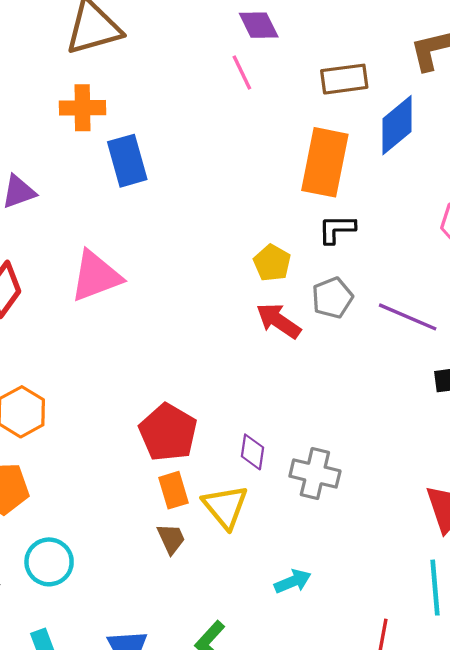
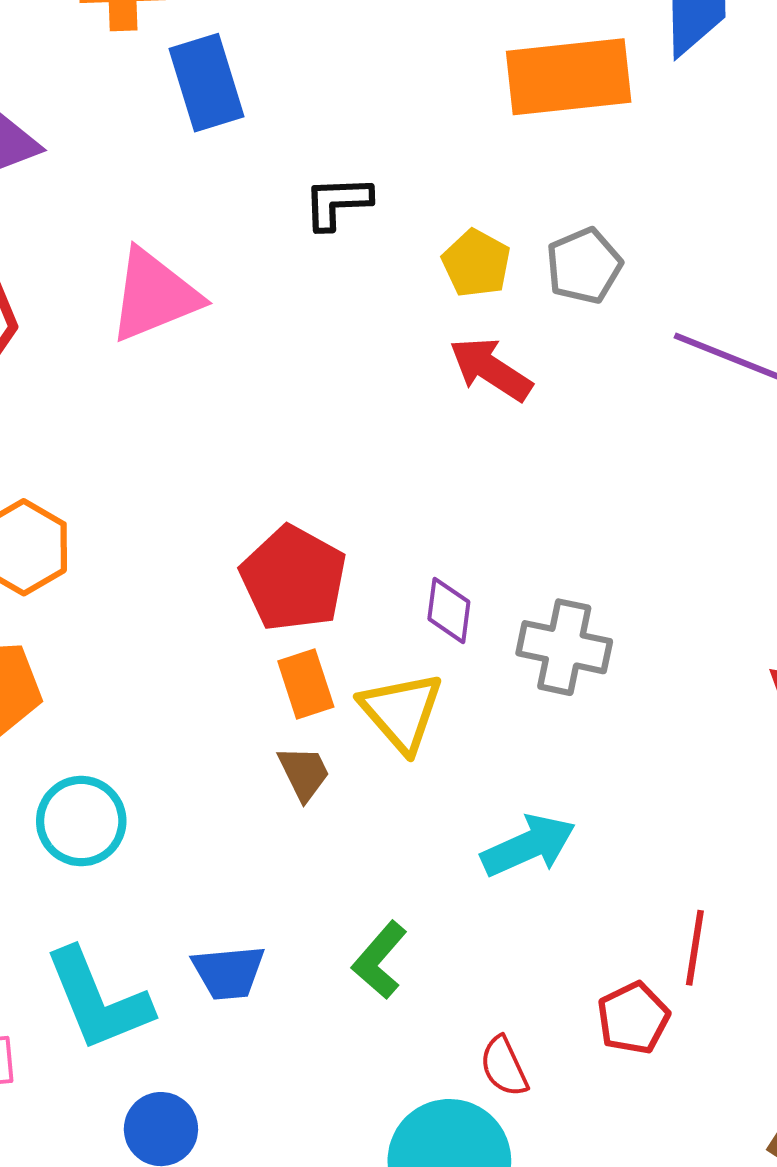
orange rectangle: (325, 162) -> (569, 77), turned 74
black L-shape: (337, 229) -> (337, 202), moved
gray pentagon: (332, 298) -> (584, 266), moved
cyan arrow: (293, 581) -> (528, 846), size x1.4

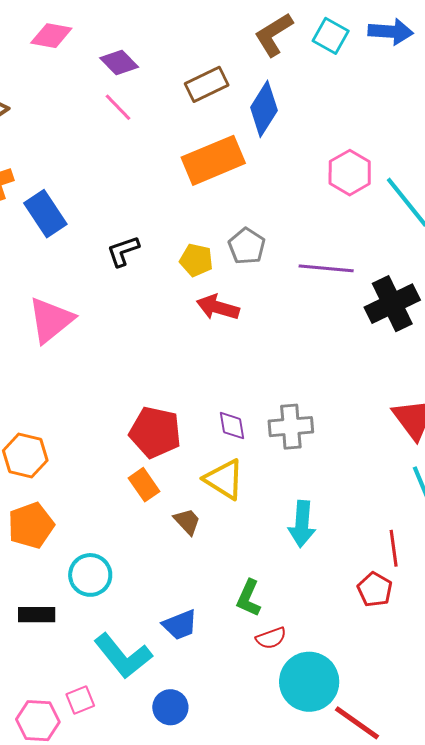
orange rectangle: (306, 684) -> (144, 485), moved
cyan arrow: (528, 846) -> (302, 524), turned 135
red semicircle: (504, 1067) -> (271, 638), moved, turned -68

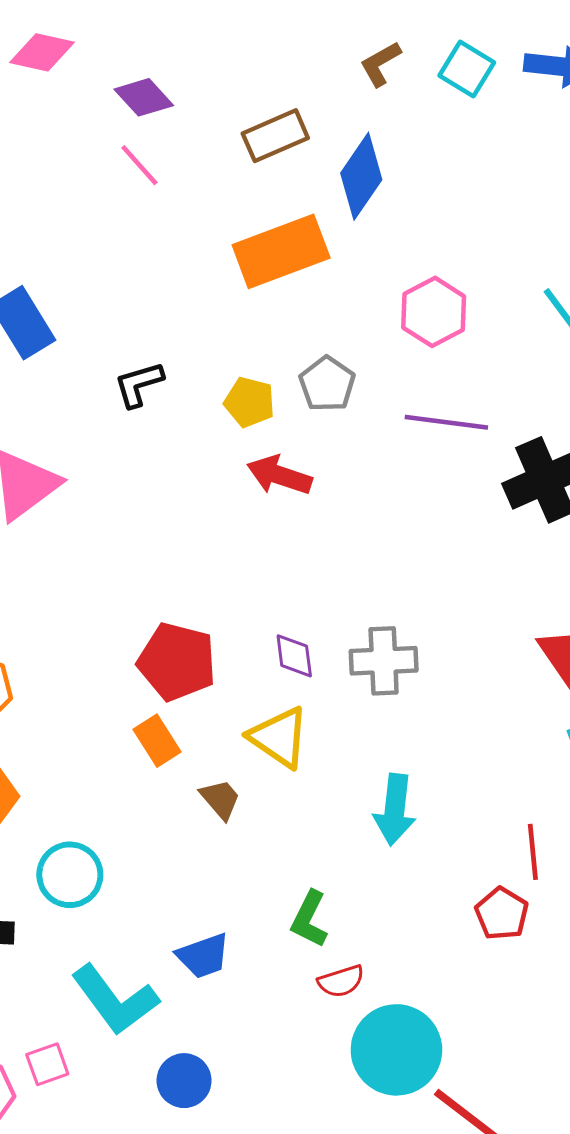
brown L-shape: (274, 35) -> (380, 64), size x0.7
pink hexagon: (350, 173) -> (434, 312), moved

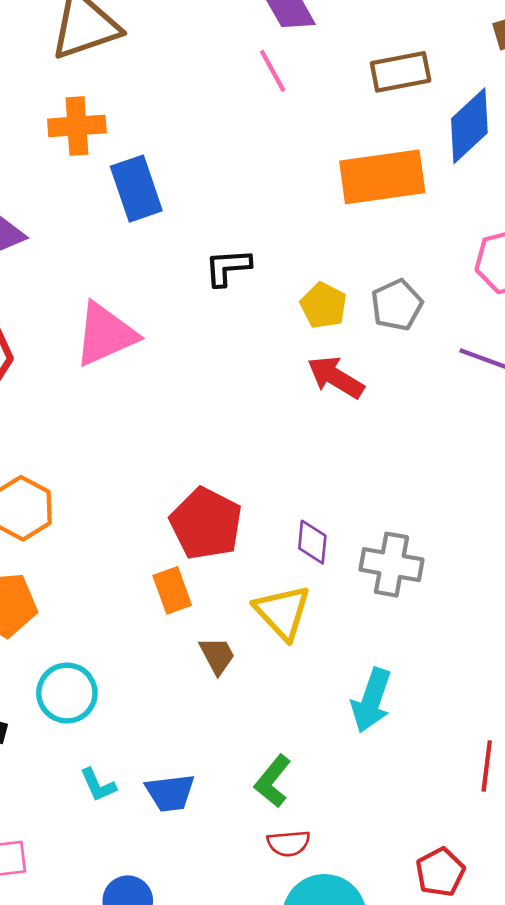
red pentagon: (502, 914) -> (440, 872), moved
cyan L-shape: (115, 1000) -> (98, 785), moved, size x0.5

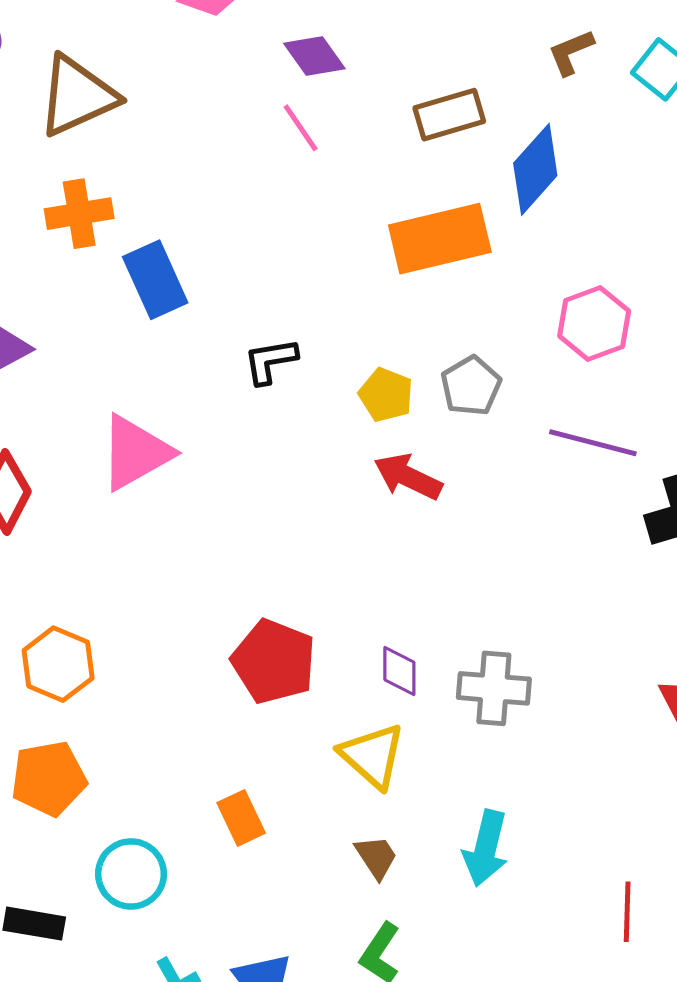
orange rectangle: (172, 590) -> (241, 818), moved
brown trapezoid: (217, 656) -> (376, 857), moved

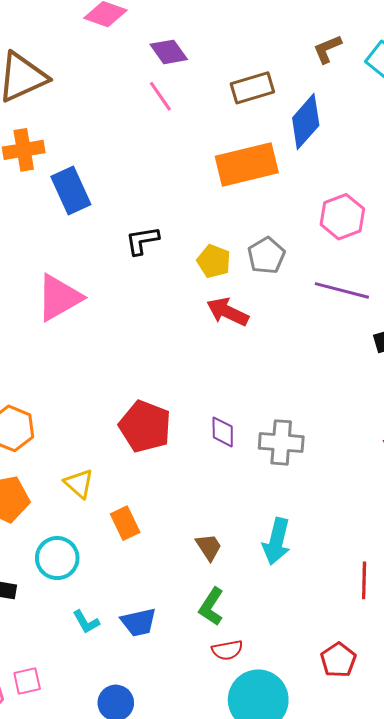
yellow triangle: (372, 756) -> (79, 483), moved, size x0.7

